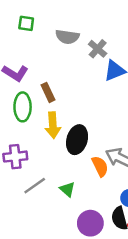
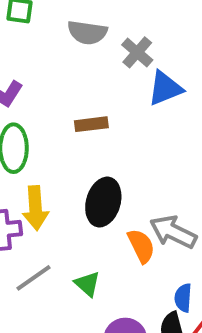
brown rectangle: (48, 92) -> (91, 124), moved, turned -72
yellow arrow: (53, 125) -> (35, 208), moved

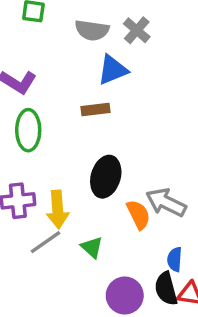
gray cross: (137, 52) -> (137, 30), moved
blue triangle: (165, 88) -> (113, 70), moved
yellow arrow: (35, 208) -> (58, 209), moved

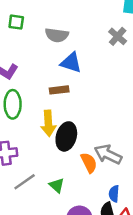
gray cross: (137, 30) -> (118, 36), moved
blue triangle: (113, 70) -> (71, 63), turned 40
yellow arrow: (58, 209) -> (48, 123), moved

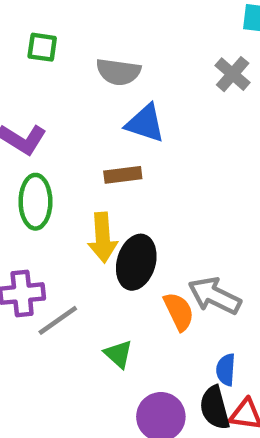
gray line: (25, 182) -> (58, 320), moved

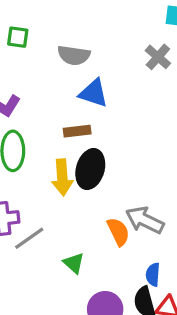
black ellipse: (136, 262) -> (90, 169), moved

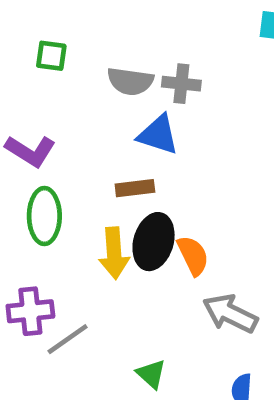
gray cross: (158, 57) -> (181, 84), moved, turned -35
orange semicircle: (118, 232) -> (193, 255), moved
green triangle: (74, 263) -> (151, 374), moved

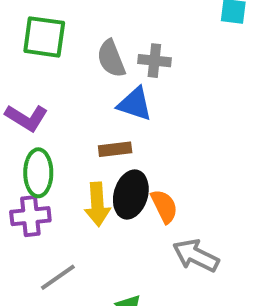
green square: (51, 56) -> (44, 37), size x1.6
gray semicircle: (130, 81) -> (111, 59), turned 60
purple cross: (30, 311) -> (30, 216), moved

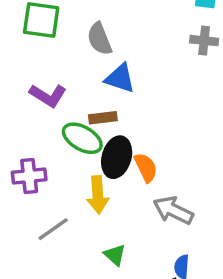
gray cross: (154, 61) -> (204, 41), moved
purple L-shape: (26, 118) -> (48, 95), moved
green ellipse: (38, 173) -> (82, 138), moved, turned -60
yellow arrow: (97, 204) -> (98, 195), moved

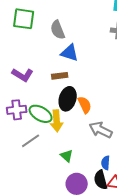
purple L-shape: (48, 95) -> (23, 75), moved
green ellipse: (82, 138) -> (41, 114), moved

